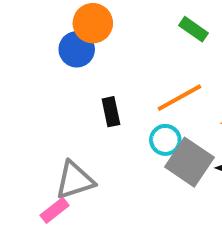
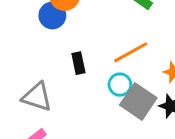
gray triangle: (75, 180) -> (37, 97), moved, turned 36

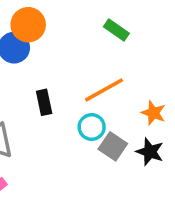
gray square: (138, 101) -> (113, 146), size x0.7

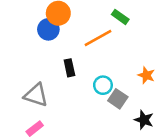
orange line: (104, 90) -> (98, 38), moved
black star: (150, 152) -> (144, 120), moved

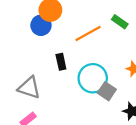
green rectangle: (120, 17) -> (120, 22), moved
cyan circle: (103, 85) -> (93, 78), size x1.6

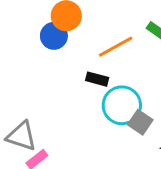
black rectangle: (61, 62) -> (97, 79), moved, turned -63
gray triangle: (29, 88) -> (21, 136), moved

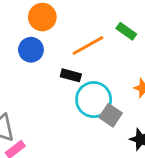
blue circle: (54, 36) -> (31, 50), moved

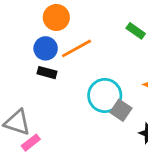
orange line: (88, 45) -> (77, 48), moved
black rectangle: (71, 75) -> (47, 73), moved

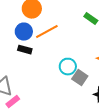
cyan circle: (105, 95) -> (68, 67), size x0.7

